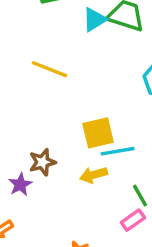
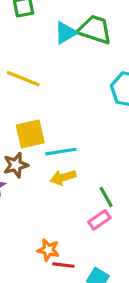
yellow square: (98, 133) -> (30, 134), moved
cyan line: (118, 151) -> (61, 152), moved

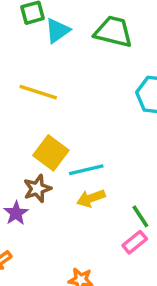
cyan triangle: (66, 33) -> (57, 31), moved
yellow square: (30, 134) -> (51, 153), turned -36

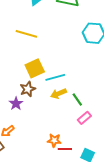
yellow square: (51, 153) -> (35, 68), turned 30
green line: (140, 216) -> (77, 99), moved

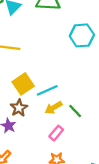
pink rectangle: (84, 118) -> (56, 133), moved

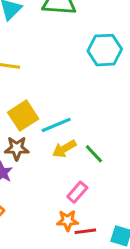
brown star: (19, 108) -> (17, 148), turned 30
pink rectangle: (56, 133) -> (77, 192), moved

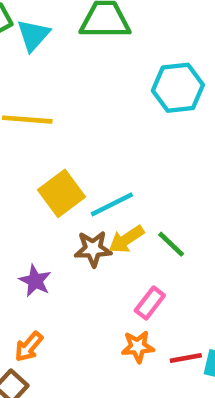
brown star: (17, 148) -> (93, 249), moved
red line: (85, 231) -> (186, 358), moved

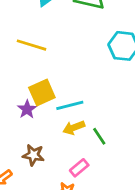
brown star: (93, 249) -> (33, 155), moved
purple star: (35, 281) -> (27, 109), moved

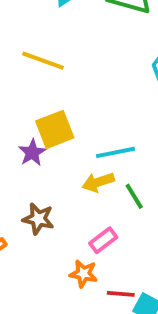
cyan line: (70, 105) -> (116, 152), moved

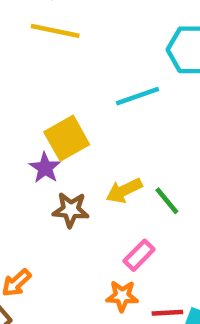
yellow line: (43, 61) -> (55, 31), moved
cyan line: (116, 152) -> (137, 96), moved
brown star: (38, 219) -> (71, 210), moved

